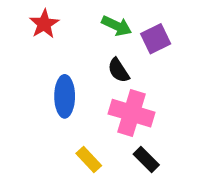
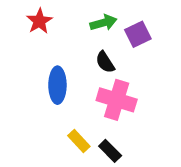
green arrow: (117, 26) -> (103, 23), turned -40
black rectangle: (146, 159) -> (110, 151), moved

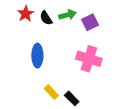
black semicircle: (105, 62) -> (46, 18), moved
pink cross: (117, 100) -> (89, 59), moved

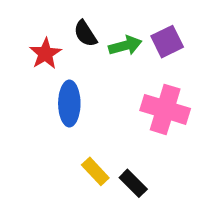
red star: (26, 14) -> (45, 54), moved
green arrow: (67, 15) -> (125, 46), moved

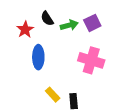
black rectangle: (133, 183) -> (74, 101), turned 40

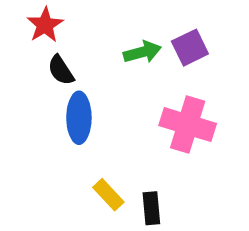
black semicircle: (47, 19) -> (61, 70), moved
red star: (25, 30) -> (45, 25), moved

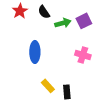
black semicircle: (61, 70) -> (44, 12), moved
pink cross: (188, 125) -> (83, 55), size x0.7

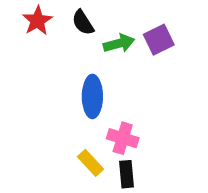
blue ellipse: (35, 52) -> (92, 96), moved
pink cross: (83, 55) -> (123, 138), moved

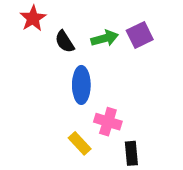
black semicircle: (83, 23) -> (65, 42), moved
black rectangle: (127, 174) -> (131, 153), moved

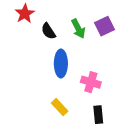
green arrow: (105, 38) -> (78, 29), turned 78
pink cross: (108, 122) -> (91, 82), moved

